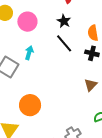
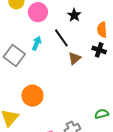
black line: (64, 43) -> (61, 38), moved
brown triangle: (91, 85) -> (75, 58), moved

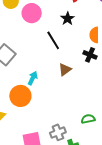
cyan arrow: (37, 43) -> (33, 78), moved
brown triangle: (75, 58) -> (65, 70), moved

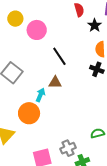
black star: (68, 19) -> (95, 25), moved
brown triangle: (65, 70) -> (55, 82), moved, turned 40

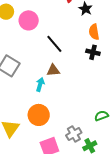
orange circle: (29, 113) -> (39, 115), moved

